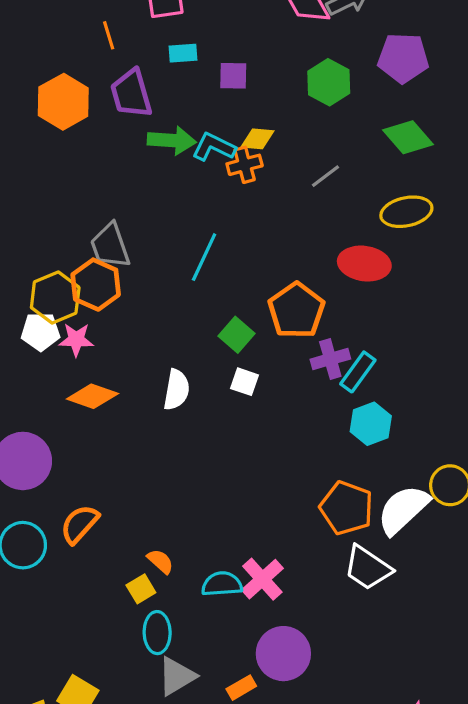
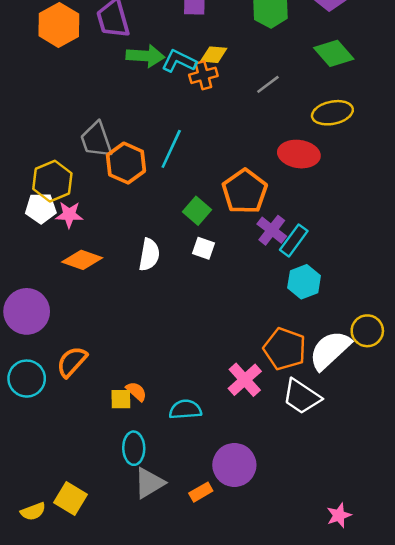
orange hexagon: (96, 285) -> (126, 163), moved
purple cross: (330, 359) -> (272, 230), turned -36
pink cross: (262, 579) -> (245, 380), moved
yellow square: (141, 589) -> (121, 399), moved, turned 30

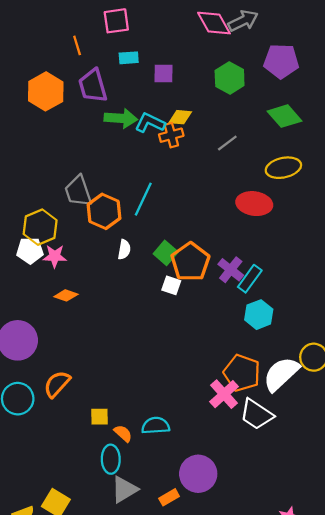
orange pentagon: (245, 191) -> (190, 262), moved
white semicircle: (149, 255) -> (124, 250), moved, size x0.7
orange diamond: (82, 260) -> (66, 295), size x0.7
pink cross: (245, 380) -> (224, 394), moved
orange semicircle: (136, 391) -> (123, 433), moved

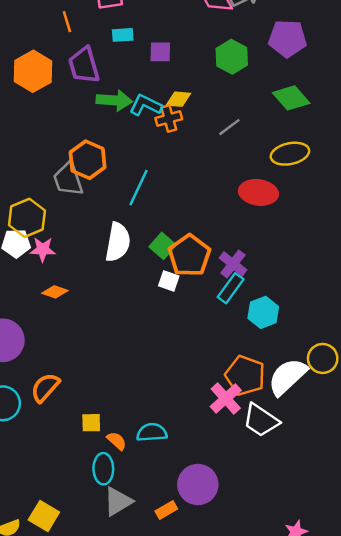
orange hexagon: (104, 211) -> (88, 160), moved
white semicircle: (124, 250) -> (118, 242), size x1.8
cyan rectangle: (250, 279) -> (231, 288), moved

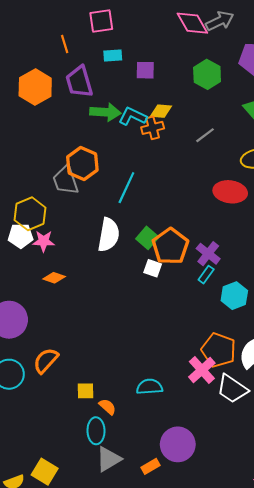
cyan rectangle: (231, 288) -> (206, 275), size x0.7
cyan semicircle: (152, 432) -> (149, 387), moved

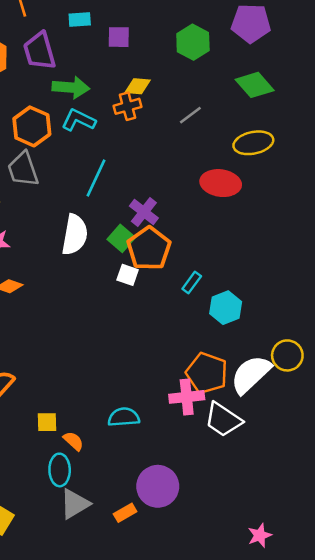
cyan L-shape: (133, 116) -> (78, 120), moved
orange hexagon: (82, 164) -> (32, 126), moved
purple cross: (208, 254) -> (144, 212), moved
pink cross: (202, 370) -> (187, 397), turned 36

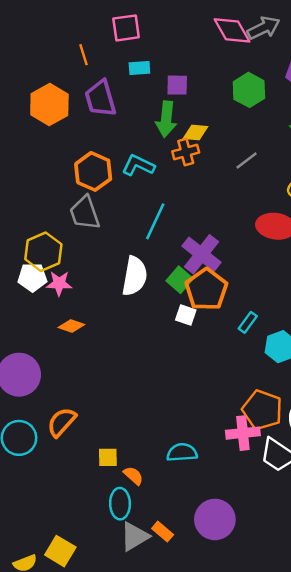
green arrow: (71, 87) -> (166, 119), moved, turned 92
purple cross: (144, 212) -> (202, 254), size x1.4
orange rectangle: (125, 513) -> (163, 532), moved, turned 70

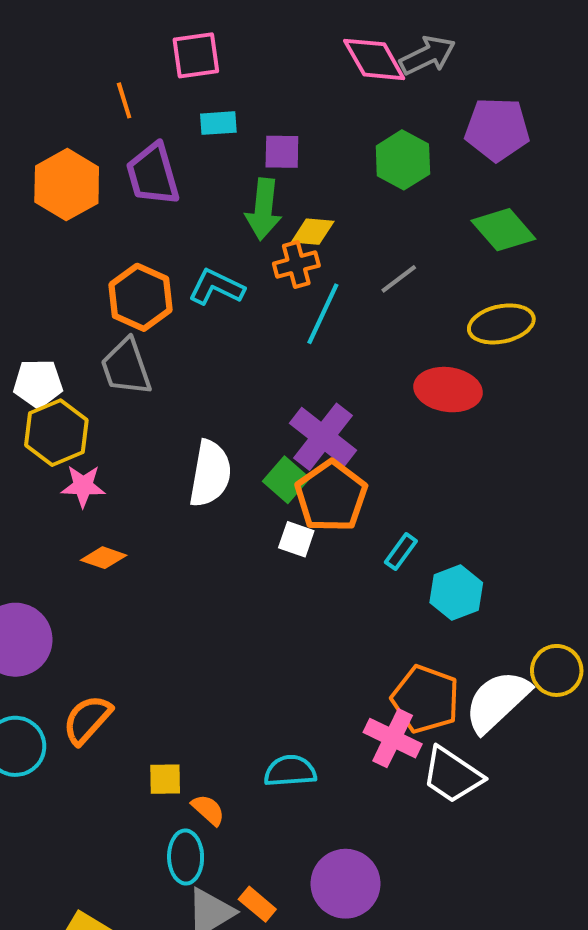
cyan line: (155, 221) -> (323, 314), moved
white pentagon: (32, 277) -> (38, 383), moved
pink cross: (243, 433) -> (393, 738), turned 32

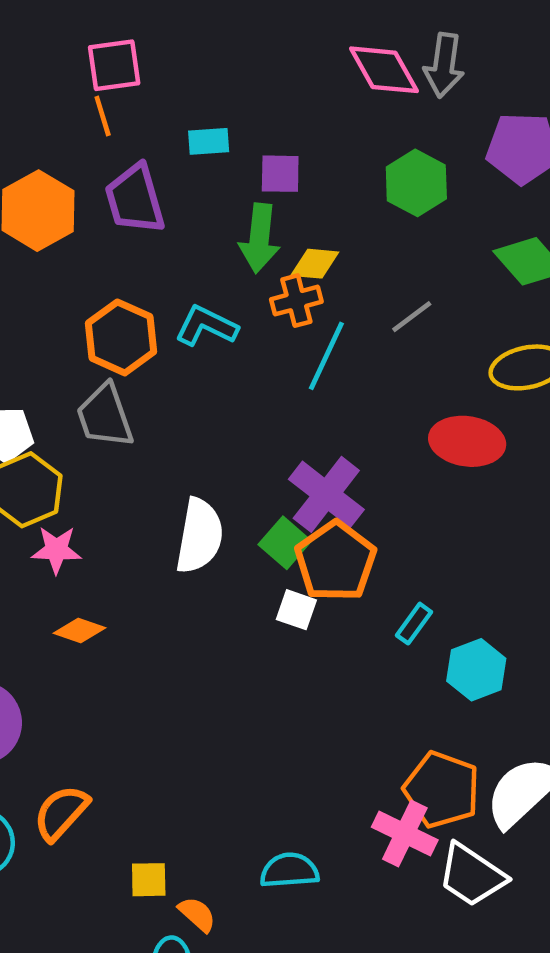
pink square: (196, 55) -> (114, 65), moved
gray arrow: (428, 55) -> (444, 65), turned 124

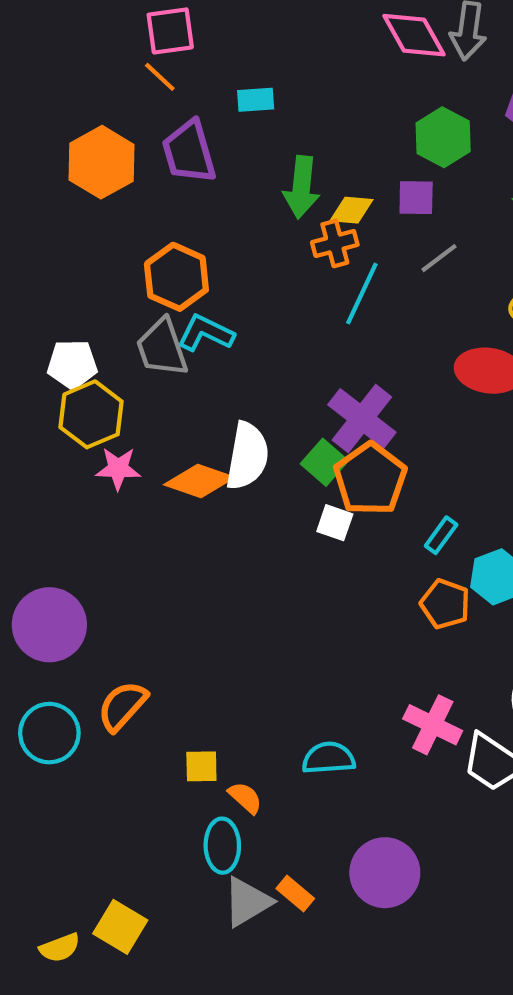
orange line: (103, 116) -> (160, 77), turned -30
purple square: (280, 174) -> (416, 198), moved
cyan L-shape: (206, 326) -> (206, 333), moved
orange diamond: (79, 630) -> (199, 481), moved, size x1.5
orange pentagon: (442, 790) -> (445, 604), moved, size x0.7

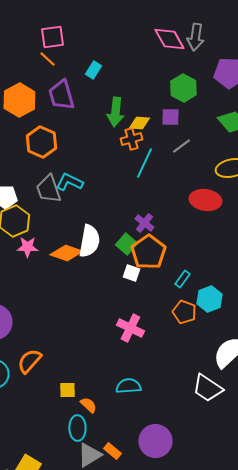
cyan rectangle: (256, 100) -> (93, 70), turned -54
orange hexagon: (176, 277) -> (41, 142), moved
purple cross: (362, 418) -> (144, 223), size x0.6
pink cross: (433, 725) -> (130, 328), moved

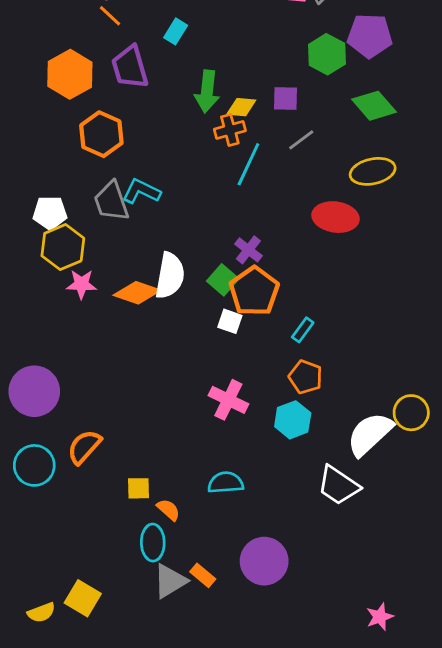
green hexagon: (183, 88) -> (327, 54), moved
cyan hexagon: (209, 299) -> (293, 420), moved

